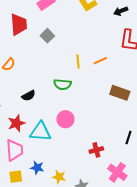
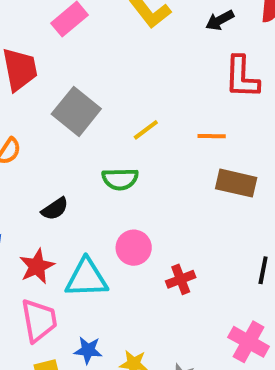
gray square: (47, 36) -> (76, 111), moved, size x1.6
yellow line: (78, 61) -> (146, 130), turned 64
orange line: (100, 61) -> (212, 136), moved, turned 32
red cross: (96, 150) -> (181, 279), moved

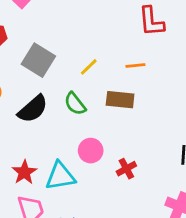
green semicircle: (120, 179) -> (75, 104), turned 60
brown rectangle: (236, 183) -> (120, 100), moved
black semicircle: (55, 209) -> (33, 109), moved, size x1.6

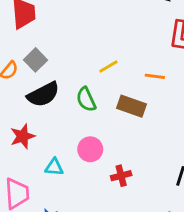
gray square: (38, 60) -> (35, 60), moved, size x0.7
red star: (24, 172) -> (23, 136), moved
cyan triangle: (60, 176) -> (54, 167), size x0.6

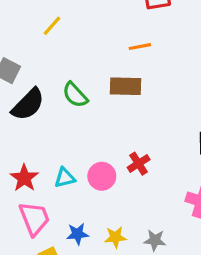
yellow line: (108, 66) -> (52, 26), moved
red star: (23, 136) -> (24, 178), moved
pink circle: (90, 149) -> (102, 176), moved

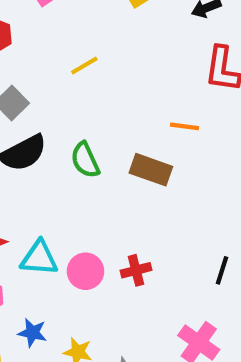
cyan triangle: (65, 178) -> (39, 258), size x1.4

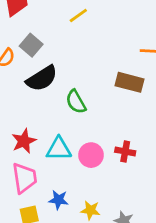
green semicircle: (85, 160) -> (76, 102), moved
red cross: (136, 270) -> (125, 151), turned 30

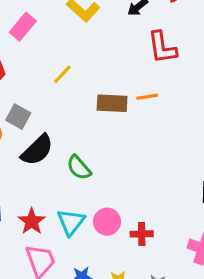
brown rectangle: (129, 82) -> (112, 103), moved
cyan triangle: (59, 149) -> (71, 222), turned -40
red cross: (125, 151) -> (142, 234), moved

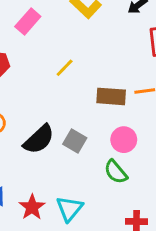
gray square: (18, 117) -> (75, 141), moved
green semicircle: (79, 168) -> (116, 172), moved
pink circle: (107, 222) -> (124, 140), moved

